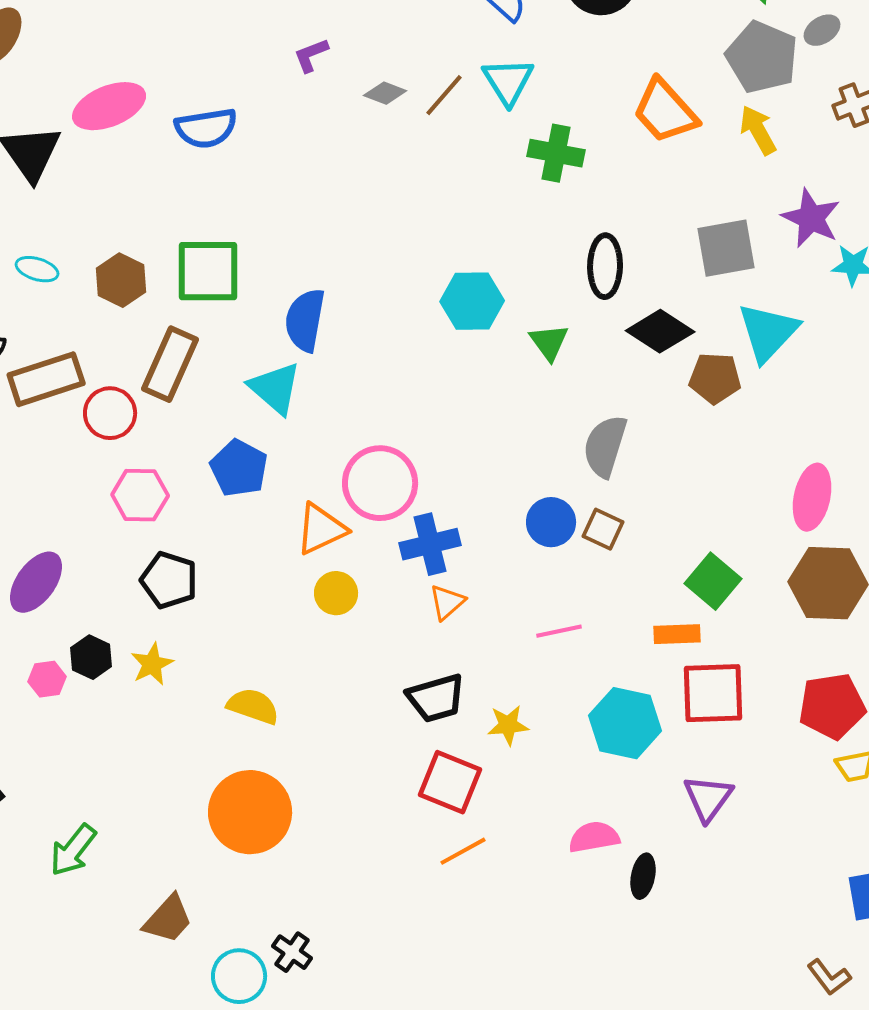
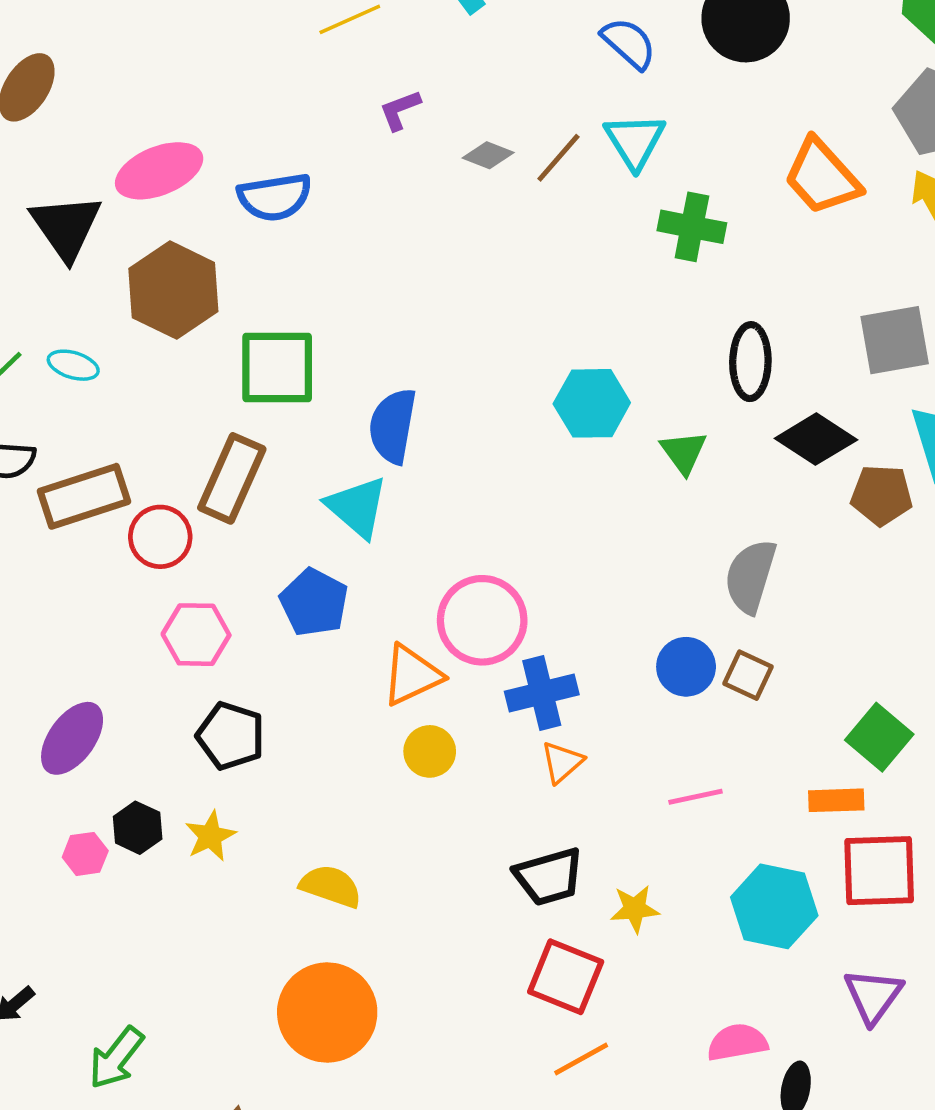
brown hexagon: (121, 280) -> (173, 290), moved, size x1.5

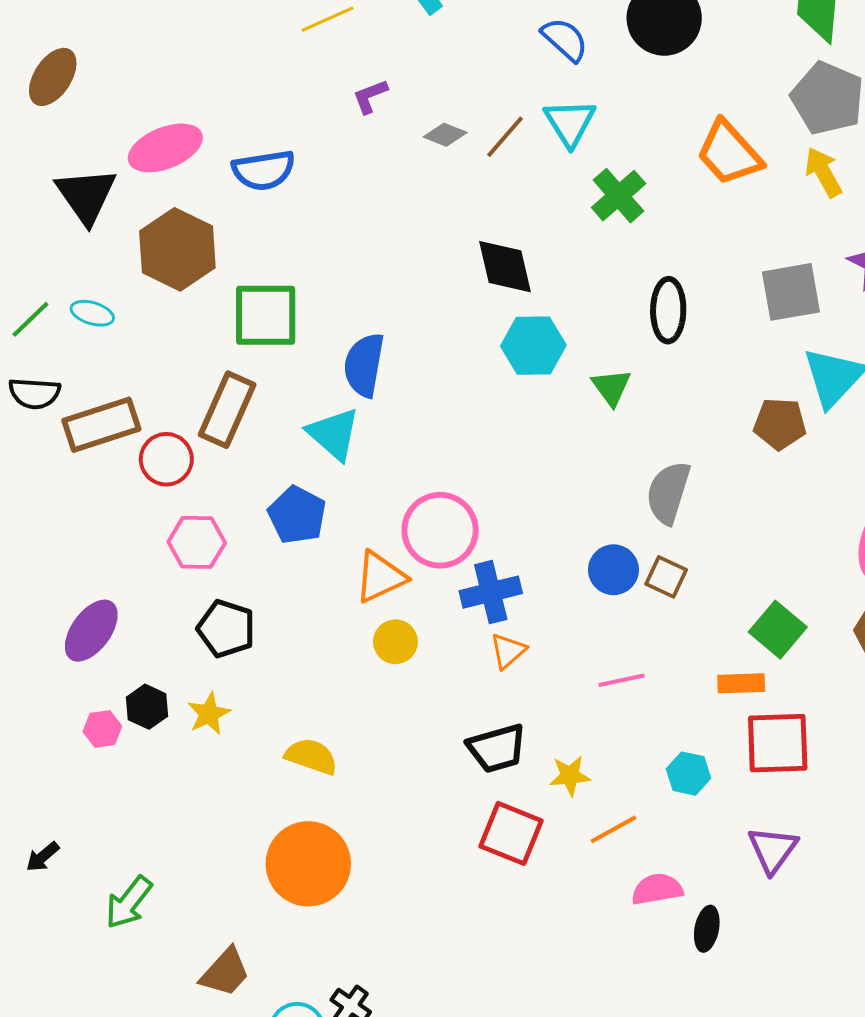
green cross: (692, 227) -> (619, 196), turned 38
black diamond: (816, 439) -> (505, 267), moved, turned 44
cyan hexagon: (774, 906) -> (689, 774), size x0.6
orange line: (581, 1059) -> (613, 829), moved

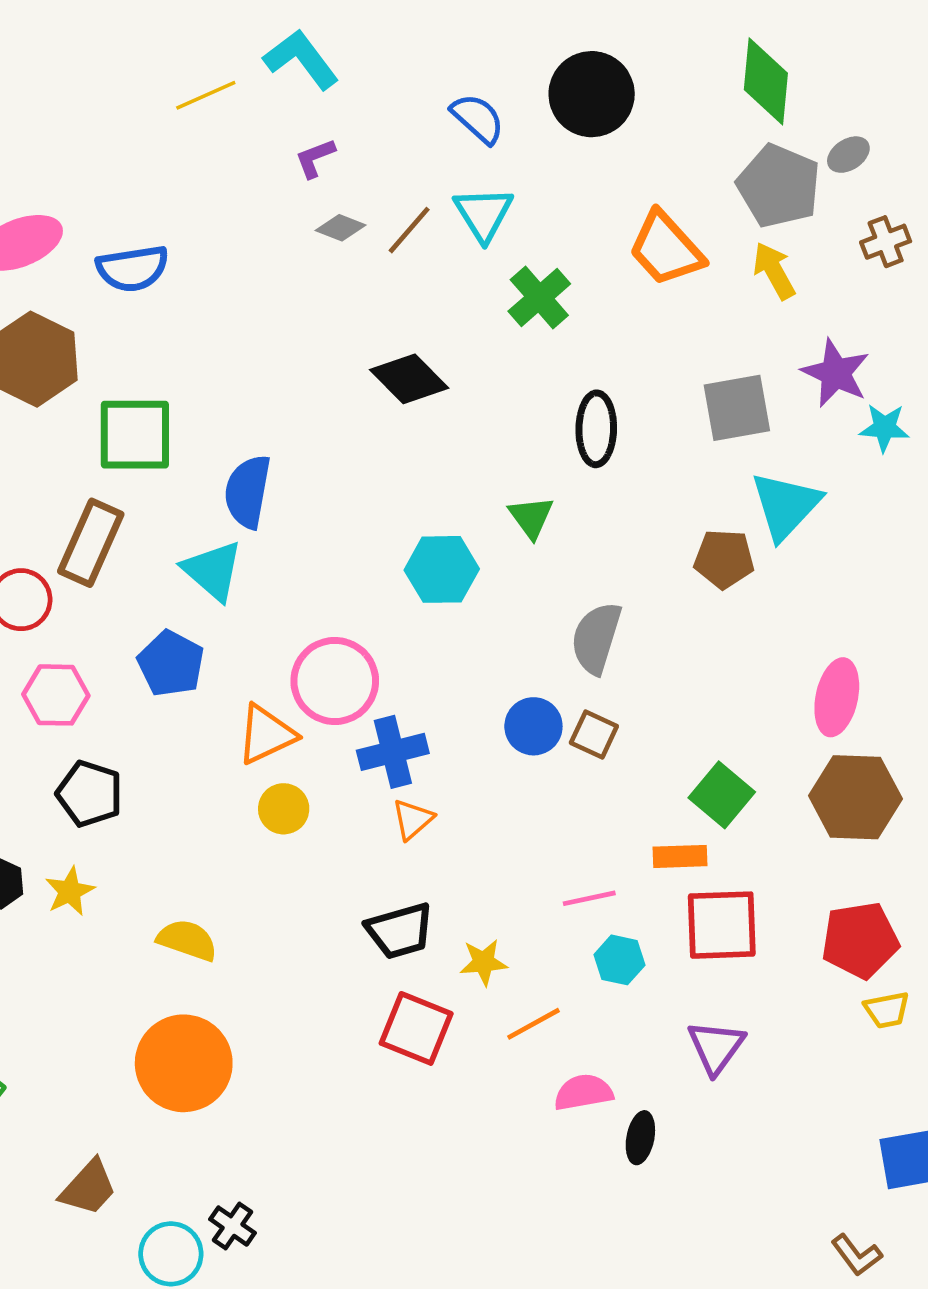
purple L-shape: (370, 96) -> (315, 158), moved
black diamond: (505, 267) -> (409, 379), turned -32
cyan hexagon: (533, 346) -> (442, 569), moved
pink line: (622, 680) -> (589, 898), moved

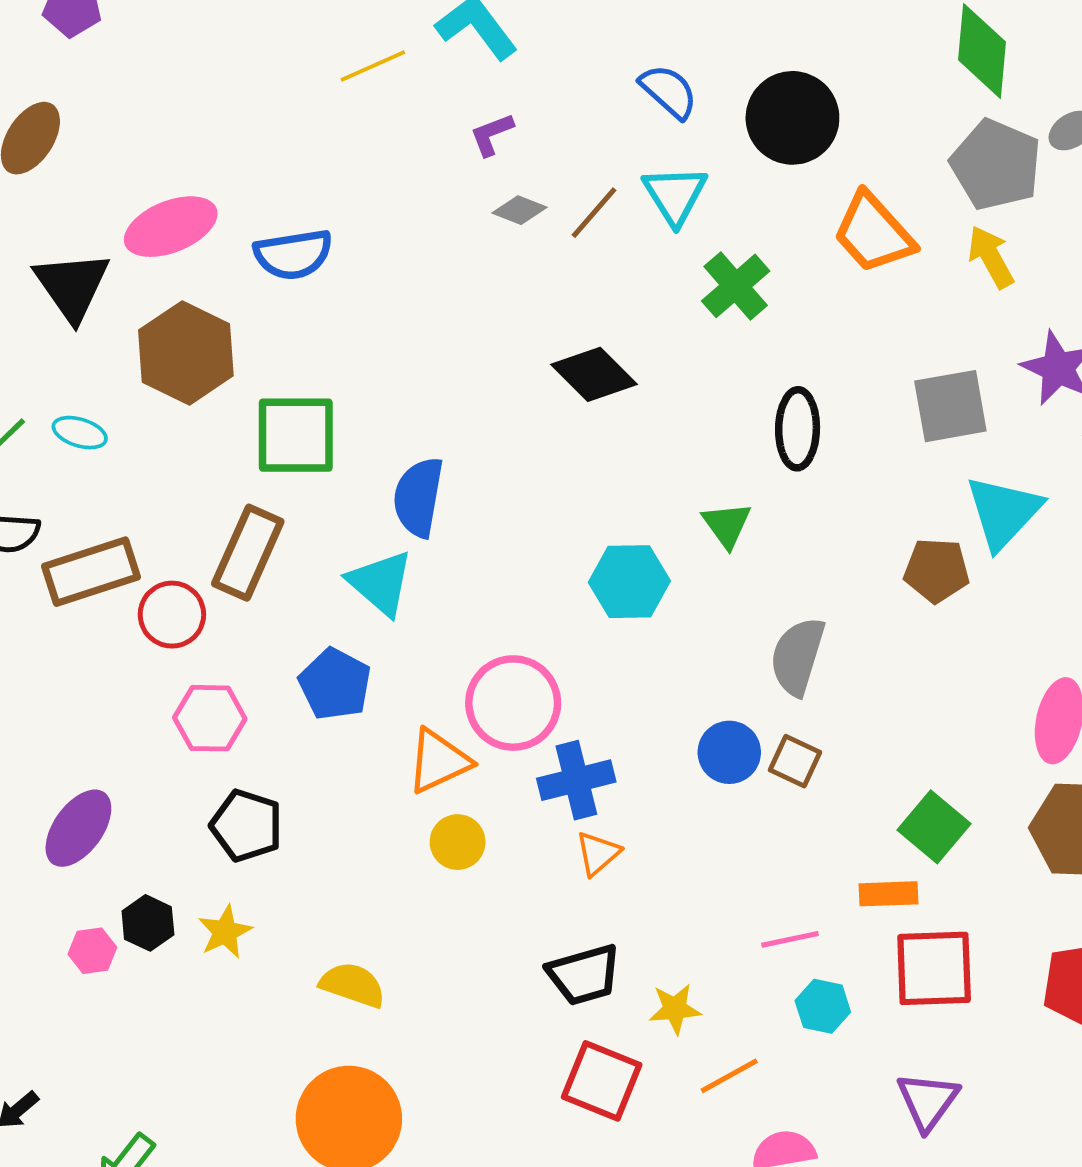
black circle: (592, 94) -> (792, 118), moved

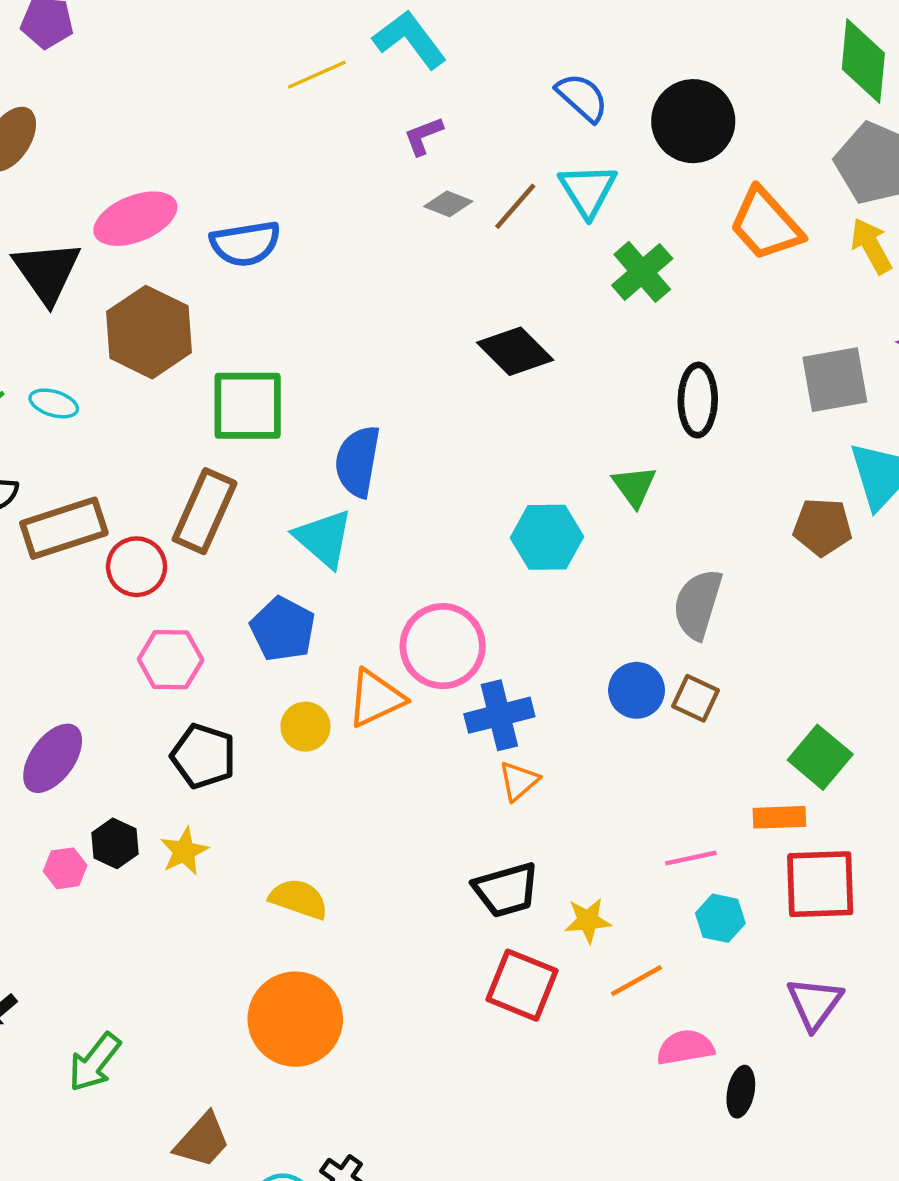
yellow circle: (458, 842) -> (305, 727), moved

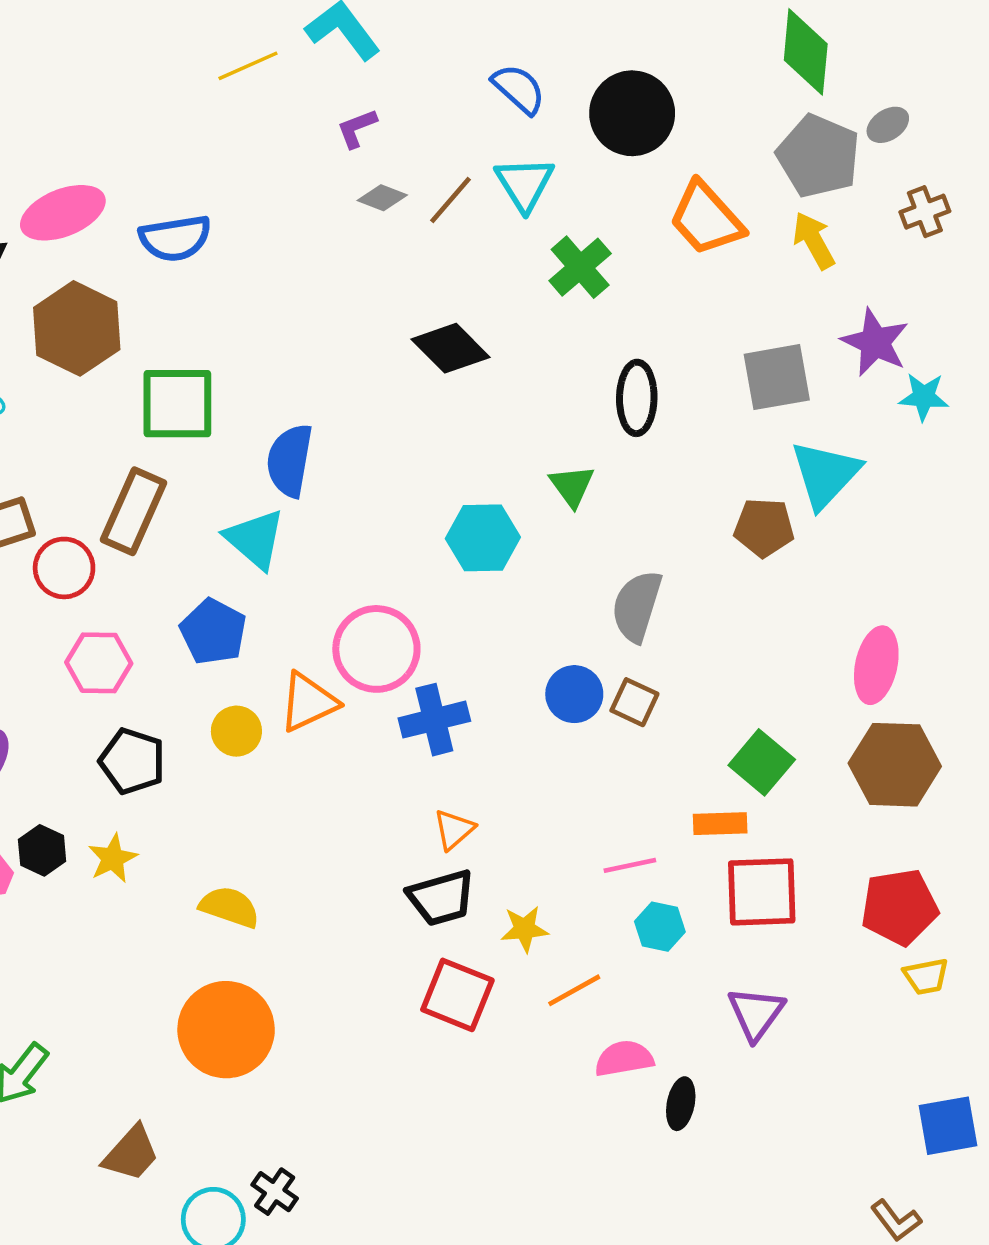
orange triangle: (519, 781) -> (454, 829), moved

